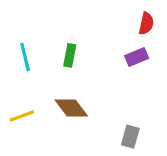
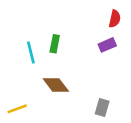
cyan line: (25, 57) -> (31, 53), moved
yellow line: (22, 116) -> (17, 109), moved

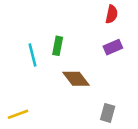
red semicircle: (115, 19) -> (112, 14), moved
brown diamond: (56, 85) -> (76, 79), moved

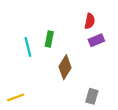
red semicircle: (112, 14) -> (90, 21), moved
brown diamond: (76, 79) -> (65, 67), turned 70

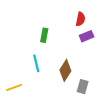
cyan line: (28, 47) -> (36, 63), moved
brown diamond: (65, 67) -> (65, 70), moved

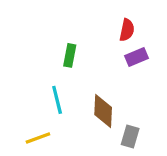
brown diamond: (65, 70) -> (103, 111), turned -30
yellow line: (14, 88) -> (38, 138), moved

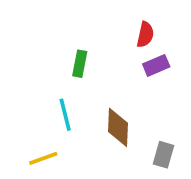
gray rectangle: (130, 136) -> (164, 155), moved

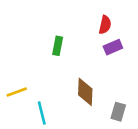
cyan line: (65, 115) -> (42, 113), moved
yellow line: (43, 158) -> (17, 92), moved

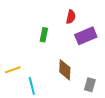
red semicircle: (105, 25) -> (71, 17), moved
purple rectangle: (113, 47) -> (86, 36), size x1.5

